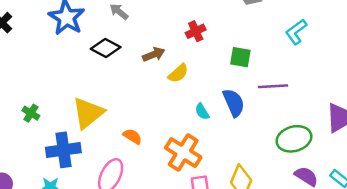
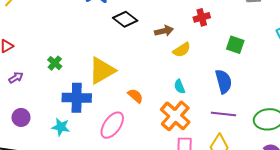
purple line: (273, 86) -> (223, 114), moved
cyan semicircle: (202, 111) -> (179, 87), moved

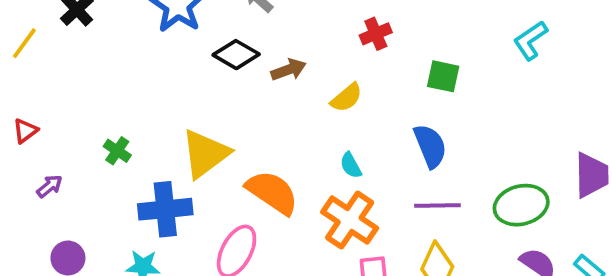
brown arrow: (164, 31) -> (289, 70), moved
orange semicircle: (135, 96) -> (272, 192), size x1.8

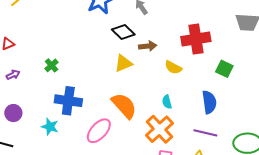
red cross: (376, 34) -> (196, 39), size x1.8
yellow semicircle: (346, 98) -> (173, 67), turned 54
yellow triangle: (205, 154) -> (123, 63), moved, size x0.7

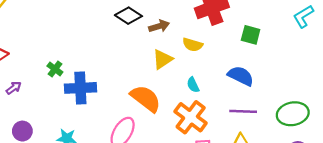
yellow triangle: (123, 63) -> (162, 59), moved
blue cross: (68, 101) -> (80, 88), moved
blue semicircle: (209, 102) -> (241, 76), turned -45

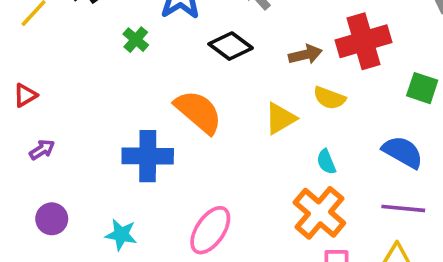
brown arrow: (159, 26) -> (305, 54), moved
green cross: (55, 69) -> (136, 40), moved
orange semicircle: (146, 98) -> (198, 112), moved

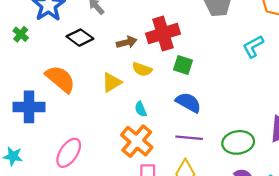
green square: (422, 88) -> (183, 65), moved

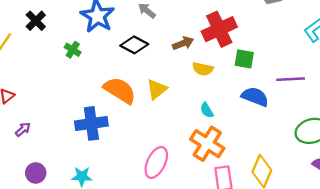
yellow triangle: (112, 82) -> (157, 89), moved
purple line: (189, 138) -> (291, 79), moved
pink ellipse: (69, 153) -> (156, 162), moved

